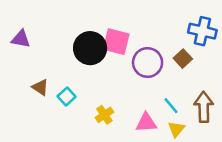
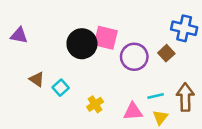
cyan line: (171, 106) -> (156, 96), turned -63

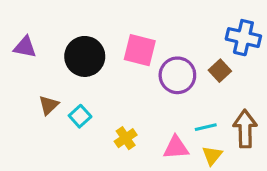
black circle: (82, 44) -> (85, 56), moved
brown triangle: (37, 79) -> (49, 105), turned 42

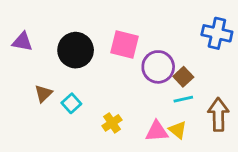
brown square: (220, 71) -> (183, 77), moved
cyan line: (206, 127) -> (183, 99), moved
yellow triangle: (212, 155) -> (178, 130), moved, turned -30

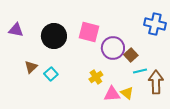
cyan line: (183, 99) -> (140, 71), moved
yellow cross: (112, 123) -> (96, 77), moved

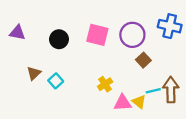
black circle: (54, 36) -> (59, 39), size x0.7
purple circle: (113, 48) -> (132, 35), moved
cyan line: (140, 71) -> (153, 91), moved

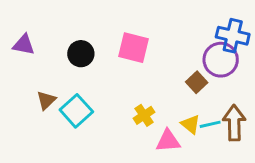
purple circle: (132, 35) -> (221, 60), moved
cyan square: (56, 81) -> (76, 111), size x1.5
yellow triangle: (139, 102) -> (191, 124), moved

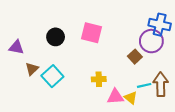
purple triangle: (24, 45) -> (16, 47), moved
yellow cross: (144, 115) -> (99, 79), turned 32
yellow triangle: (191, 124) -> (131, 98), moved

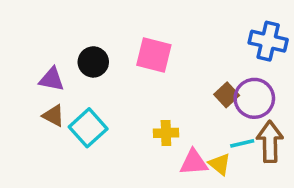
purple circle: (151, 41) -> (254, 98), moved
purple triangle: (16, 47) -> (52, 79), moved
brown triangle: (32, 69) -> (53, 116), turned -48

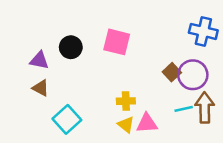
cyan square: (88, 128) -> (67, 119), moved
yellow triangle: (220, 164) -> (126, 125), moved

